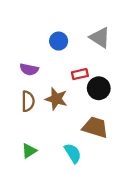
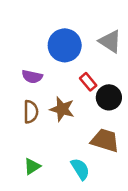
blue circle: (59, 41) -> (65, 45), size x1.6
red rectangle: (80, 74) -> (88, 82), turned 63

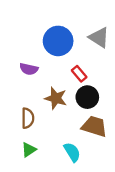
black circle: (109, 97) -> (87, 97), moved
brown semicircle: (31, 112) -> (28, 118), moved

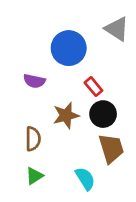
gray triangle: (99, 37) -> (117, 29), moved
brown star: (56, 98) -> (66, 115), turned -30
brown trapezoid: (94, 126) -> (111, 148), turned 56

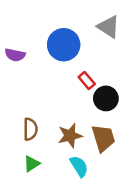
purple semicircle: (34, 81) -> (15, 55), moved
black circle: (103, 114) -> (106, 98), moved
brown star: (66, 115) -> (70, 136), moved

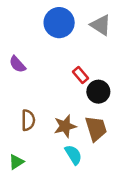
blue circle: (64, 45) -> (59, 23), moved
purple semicircle: (15, 55) -> (17, 64), moved, turned 36
green triangle: (32, 164) -> (16, 162), moved

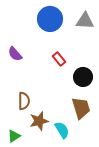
gray triangle: (101, 25) -> (85, 21), turned -30
red rectangle: (81, 75) -> (59, 59), moved
brown star: (65, 126) -> (39, 121), moved

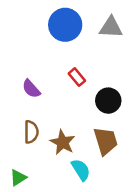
purple semicircle: (15, 54) -> (31, 89), moved
brown star: (39, 121) -> (63, 142), moved, turned -30

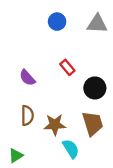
blue circle: (65, 25) -> (57, 22), size x0.6
brown star: (63, 142) -> (55, 125), turned -30

